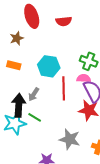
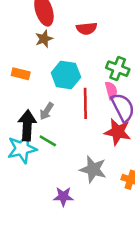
red semicircle: (64, 21) -> (87, 28), moved
brown star: (17, 38) -> (44, 39), moved
pink semicircle: (84, 78) -> (111, 91), turned 72

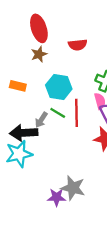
black arrow: (27, 125) -> (24, 133), turned -96
green line: (48, 141) -> (58, 113), moved
gray star: (93, 169) -> (73, 188), moved

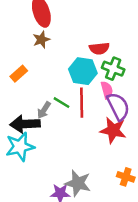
red semicircle: (78, 45) -> (99, 48), moved
orange rectangle: (18, 86) -> (19, 74), turned -56
cyan hexagon: (59, 87) -> (83, 71), moved

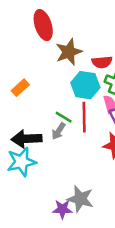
brown star: (41, 40) -> (69, 52), moved, size x1.5
gray arrow: (44, 110) -> (59, 131), moved

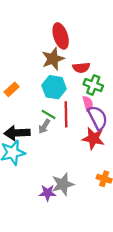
red ellipse: (43, 25) -> (61, 36), moved
cyan hexagon: (85, 85) -> (54, 87), moved
gray star: (80, 199) -> (63, 184), turned -30

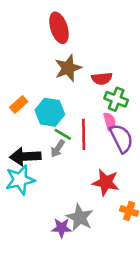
red ellipse: (61, 36) -> (59, 28), moved
cyan hexagon: (54, 87) -> (50, 112), moved
red star: (93, 138) -> (106, 182), moved
gray star: (63, 184) -> (80, 217), turned -30

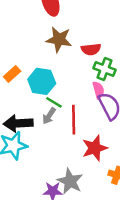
brown star: (68, 68) -> (59, 39), turned 30
red line: (84, 134) -> (74, 120), moved
red star: (106, 182) -> (95, 148), turned -30

